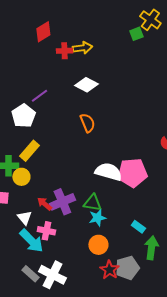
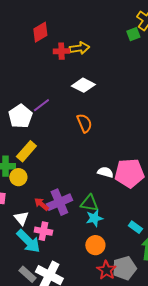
purple line: (39, 96) -> (41, 105), moved
white semicircle: (108, 172) -> (105, 172), size x0.6

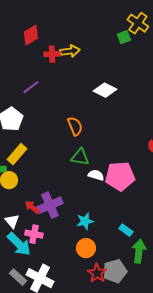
white diamond: (83, 85) -> (105, 90), moved
purple line: (41, 105) -> (31, 87), moved
green triangle: (89, 203) -> (80, 157), moved

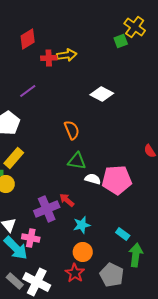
red arrow: (32, 207) -> (67, 200), moved
gray pentagon: (115, 271) -> (112, 275), turned -30
red star: (97, 273) -> (75, 273), moved

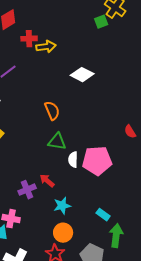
yellow arrow: (67, 55) -> (46, 47), moved
white semicircle: (93, 179) -> (73, 160), turned -105
purple cross: (47, 209) -> (27, 190), size x0.7

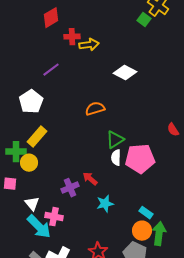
green square: (101, 22) -> (144, 20), turned -32
orange semicircle: (52, 111) -> (95, 109), turned -84
green triangle: (57, 142) -> (115, 140), moved, turned -42
orange circle: (63, 233) -> (142, 231), moved

